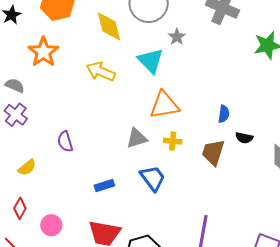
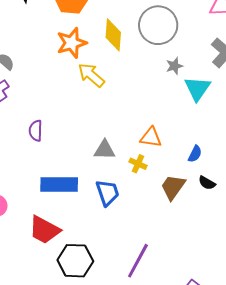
orange star: (43, 52) -> (72, 43), moved
cyan triangle: (151, 61) -> (197, 89), moved
orange triangle: (164, 105) -> (151, 137), moved, size x0.7
blue rectangle: (104, 186) -> (59, 185), size x1.8

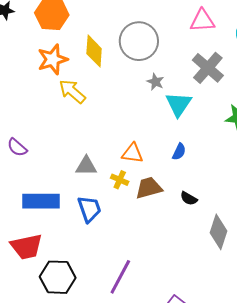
gray star: (174, 66) -> (155, 82), turned -30
purple semicircle: (36, 131) -> (17, 147), turned -50
blue semicircle: (195, 154) -> (179, 152), moved
brown trapezoid: (173, 187) -> (149, 188), moved, turned 40
red trapezoid: (44, 230) -> (27, 247), turned -40

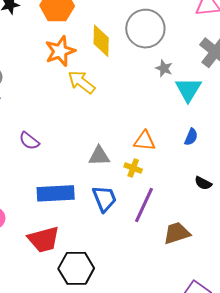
brown trapezoid: (149, 188) -> (177, 233), moved
purple line: (120, 277) -> (144, 205), moved

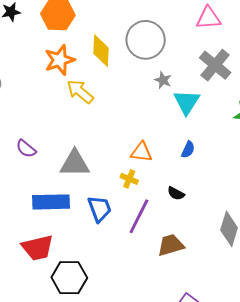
gray triangle: (99, 156) -> (75, 163), moved, size x1.4
black semicircle: (203, 183) -> (176, 193), moved

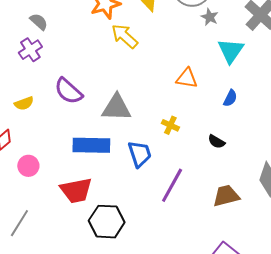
gray star: (163, 80) -> (210, 17), moved
purple semicircle: (26, 149) -> (68, 91), size x1.4
orange triangle: (141, 152) -> (187, 78), moved
purple line: (139, 216) -> (172, 185), moved
brown trapezoid: (171, 245) -> (226, 196), moved

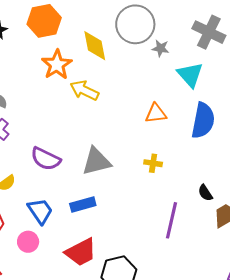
blue semicircle: (230, 98) -> (203, 121), size x2.0
black semicircle: (216, 142) -> (205, 193), moved, turned 42
blue rectangle: (91, 145) -> (83, 204), size x0.7
blue trapezoid: (140, 154) -> (40, 211), moved

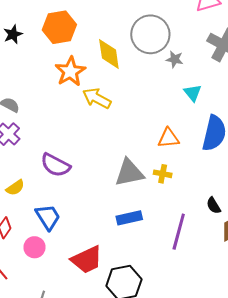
cyan triangle: (190, 75) -> (193, 93), moved, size x0.7
orange triangle: (156, 113) -> (169, 138), moved
gray triangle: (96, 161) -> (129, 173), moved
blue rectangle: (83, 204) -> (129, 218), moved

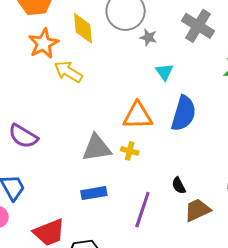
orange triangle: (169, 138) -> (138, 116), size x1.4

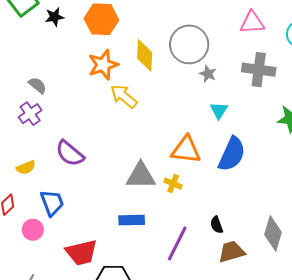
gray cross: (198, 26) -> (259, 70), turned -32

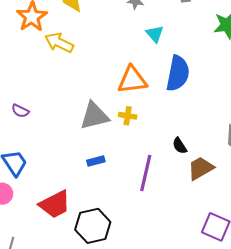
purple semicircle: (70, 153) -> (20, 111), size x0.6
blue rectangle: (132, 220) -> (96, 161), size x0.7

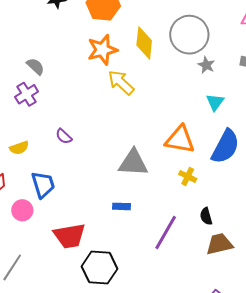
yellow cross: (128, 116) -> (188, 176), moved

